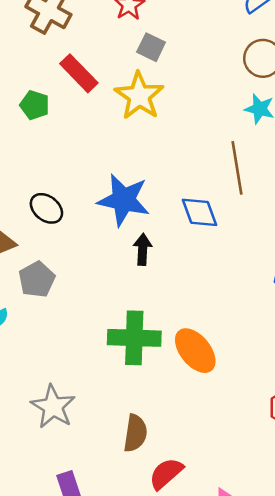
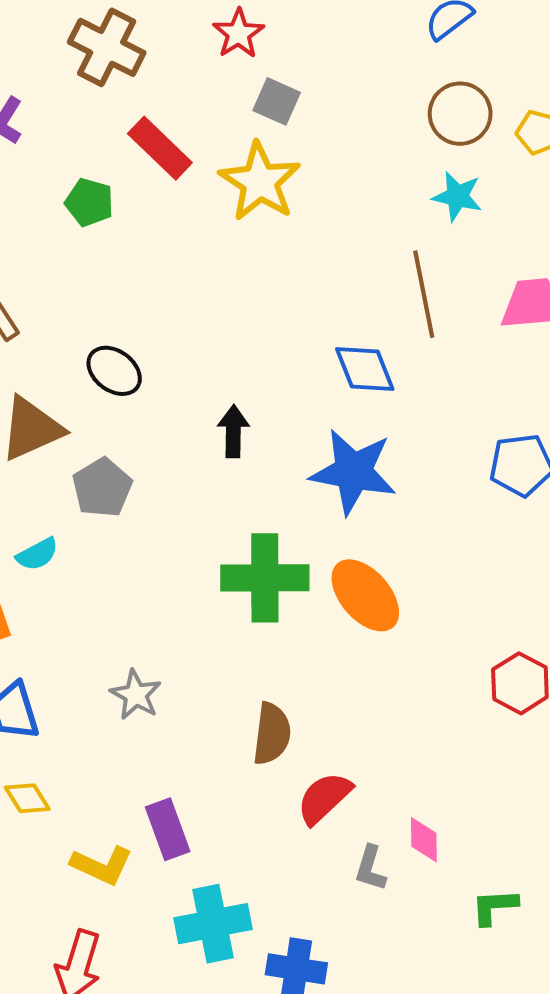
blue star: (124, 200) -> (353, 472), moved
black arrow: (143, 249) -> (233, 431), moved
gray star: (53, 407) -> (136, 695), size x0.7

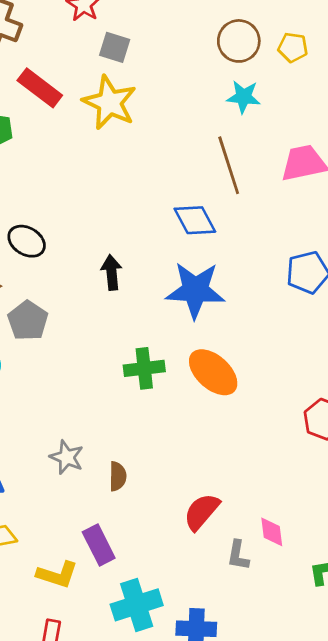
green cross: (265, 578) -> (144, 368), size x0.7
brown semicircle: (272, 734) -> (118, 476), moved, size x0.7

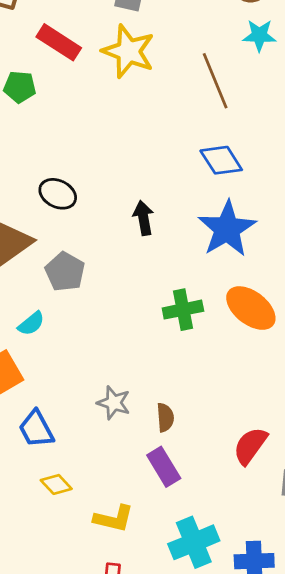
brown line: (229, 165) -> (215, 81), moved
blue star: (195, 290) -> (227, 229), turned -30
purple rectangle: (99, 545) -> (164, 467), moved

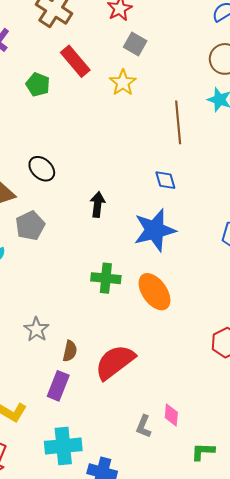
yellow star: (128, 51) -> (123, 83), size x0.7
blue diamond: (221, 160) -> (165, 180), size x0.7
red semicircle: (250, 446) -> (115, 362), moved, size x1.4
purple rectangle: (164, 467) -> (58, 386), turned 36

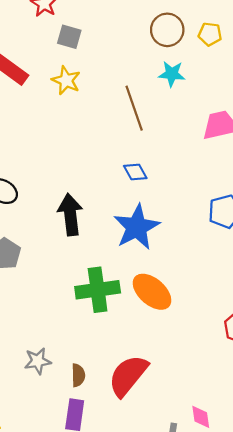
black arrow: (98, 204) -> (70, 214), size x1.5
green cross: (106, 278) -> (98, 290), size x1.4
gray star: (36, 329) -> (38, 361), turned -30

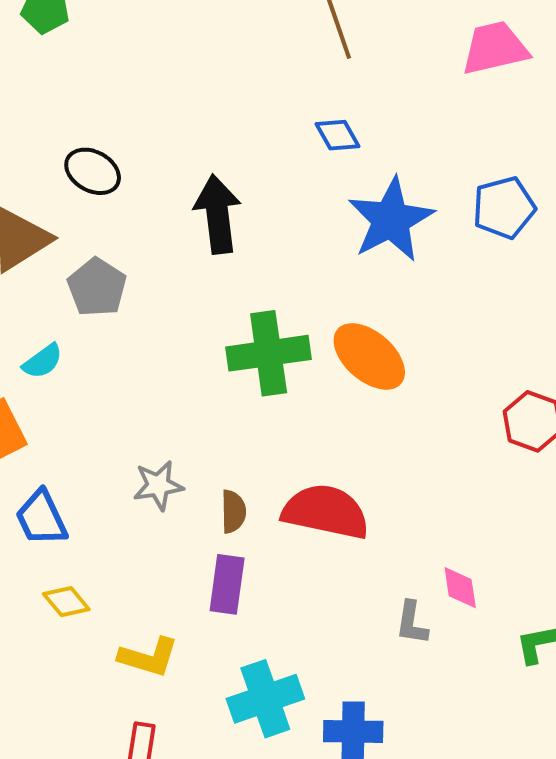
blue star: (137, 227) -> (391, 220), moved
red semicircle: (128, 376) -> (326, 512), turned 63

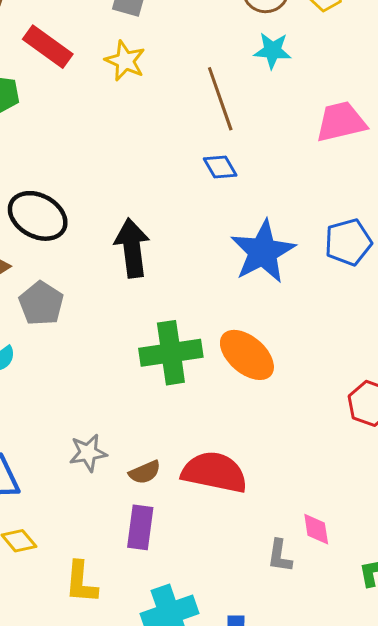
blue diamond: (338, 135) -> (220, 167), moved
black ellipse: (93, 171) -> (38, 216), size x1.4
brown semicircle: (233, 511) -> (145, 472), turned 68
yellow L-shape: (149, 657) -> (81, 582), turned 78

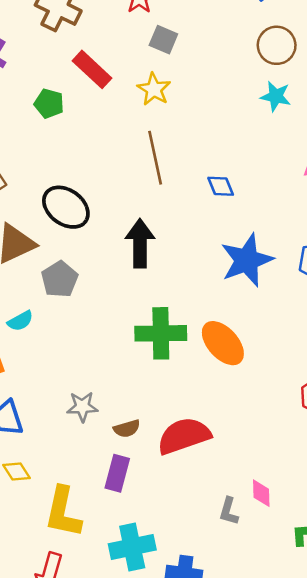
brown line: (220, 99) -> (155, 158), moved
red semicircle: (214, 472) -> (184, 436), turned -38
yellow L-shape: (81, 582) -> (63, 512), size x1.4

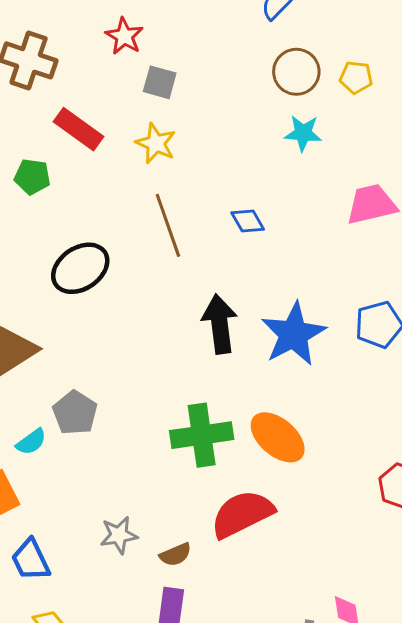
blue diamond: (221, 186) -> (248, 221), moved
black ellipse: (66, 207) -> (80, 268), moved, turned -63
black arrow: (140, 243) -> (220, 324), moved
gray pentagon: (60, 279) -> (75, 413), moved
red semicircle: (184, 436) -> (242, 514), moved

